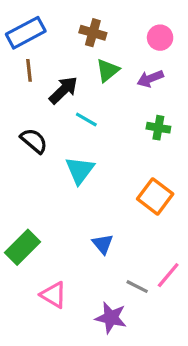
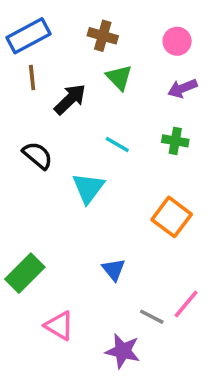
green triangle: (108, 70) -> (119, 77), turned -35
purple arrow: (150, 79) -> (182, 88), moved
cyan line: (86, 120) -> (117, 145), moved

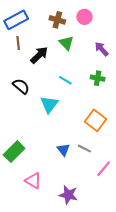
pink circle: (177, 41) -> (84, 17), moved
purple arrow: (182, 88) -> (102, 49), turned 70
gray line: (152, 317) -> (84, 149), moved

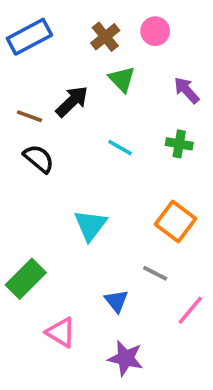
brown cross: (57, 20) -> (105, 37), turned 35
brown line: (18, 43) -> (29, 116), moved, turned -64
cyan triangle: (49, 104) -> (90, 225), moved
blue triangle: (63, 150) -> (116, 301), moved

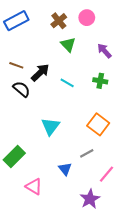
black arrow: (72, 101) -> (40, 73), moved
gray line: (155, 273) -> (87, 153), turned -56
purple star: (126, 358) -> (90, 199), moved, turned 30

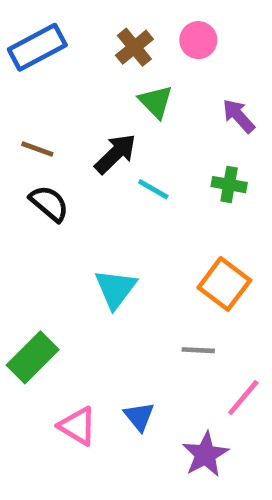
black arrow: (40, 73) -> (115, 154), moved
gray line: (87, 153) -> (198, 350), turned 32
blue triangle: (65, 169) -> (139, 417), moved

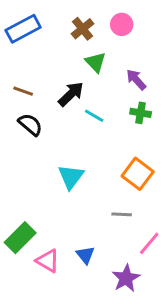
purple arrow: (239, 116) -> (136, 80), moved
green rectangle: (33, 357) -> (20, 238), moved

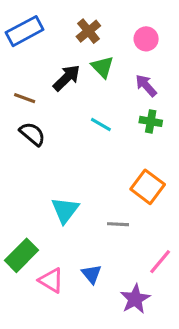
pink circle: (122, 24) -> (146, 39), moved
black arrow: (71, 94) -> (67, 78), moved
cyan triangle: (71, 177) -> (65, 210), moved
gray line: (122, 214) -> (118, 224), moved

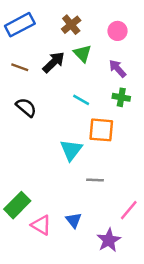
brown line: (25, 98) -> (20, 67), moved
orange square: (148, 187) -> (101, 130), moved, turned -32
cyan triangle: (65, 210) -> (71, 150), moved

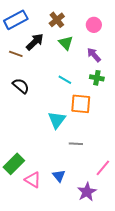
black arrow: (54, 62) -> (35, 42), moved

